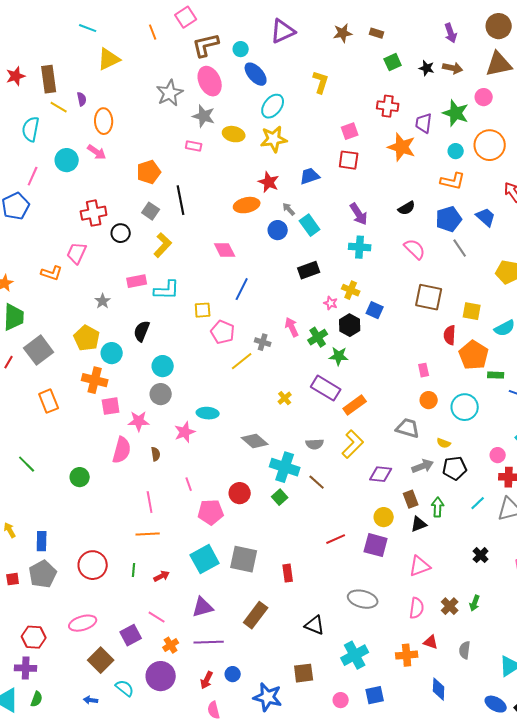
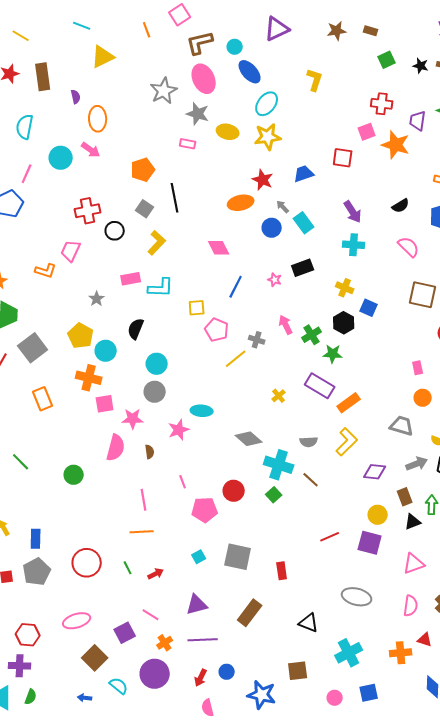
yellow line: (59, 107) -> (21, 36), moved
pink square: (350, 131) -> (367, 132), moved
pink star: (331, 303) -> (275, 280), moved
cyan square: (205, 559) -> (199, 557), size x0.5
green line: (134, 570) -> (128, 568), turned -32

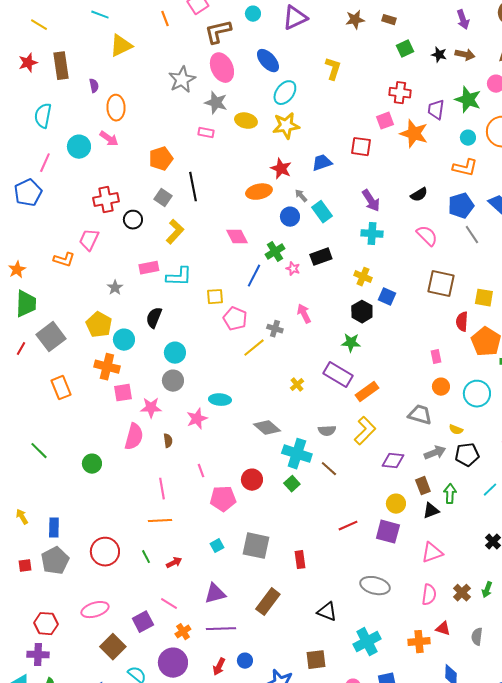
cyan circle: (235, 47) -> (253, 14), moved
green cross: (312, 335) -> (275, 252), moved

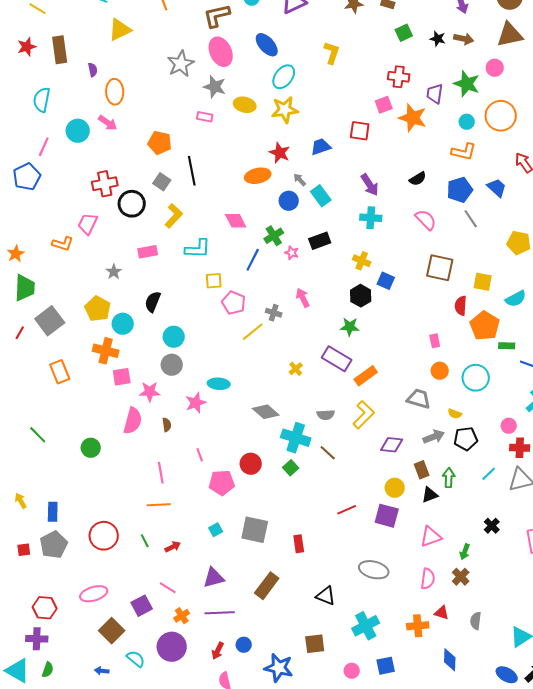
orange pentagon: (161, 159) -> (160, 143), turned 30
black circle: (133, 220) -> (132, 204), size x1.4
cyan L-shape: (179, 277) -> (198, 249), moved
green arrow: (487, 590) -> (465, 552), moved

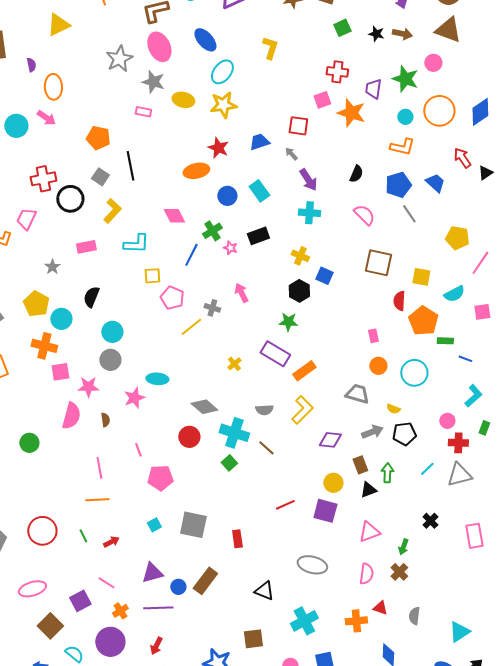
brown triangle: (510, 35) -> (448, 30), turned 32
black semicircle: (418, 179) -> (356, 174), turned -36
gray arrow: (300, 180) -> (291, 154), moved
red circle: (251, 464) -> (189, 437), moved
blue circle: (244, 645) -> (178, 587), moved

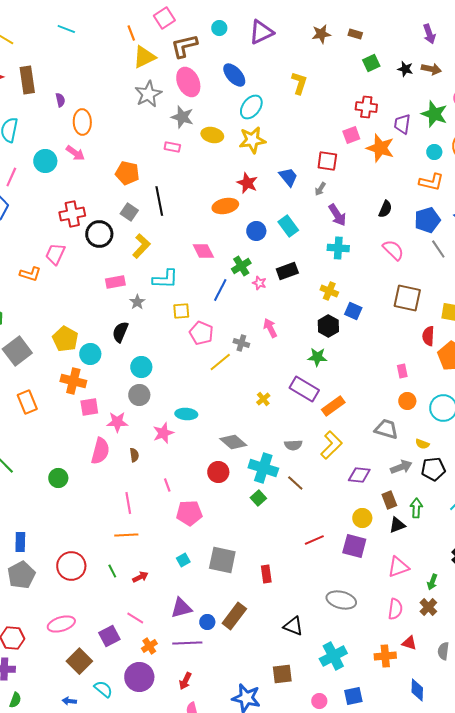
yellow triangle: (58, 25) -> (144, 57), moved
blue trapezoid: (259, 142) -> (288, 177), turned 70
gray arrow: (291, 154) -> (320, 189), turned -104
gray star: (52, 267) -> (137, 302), moved

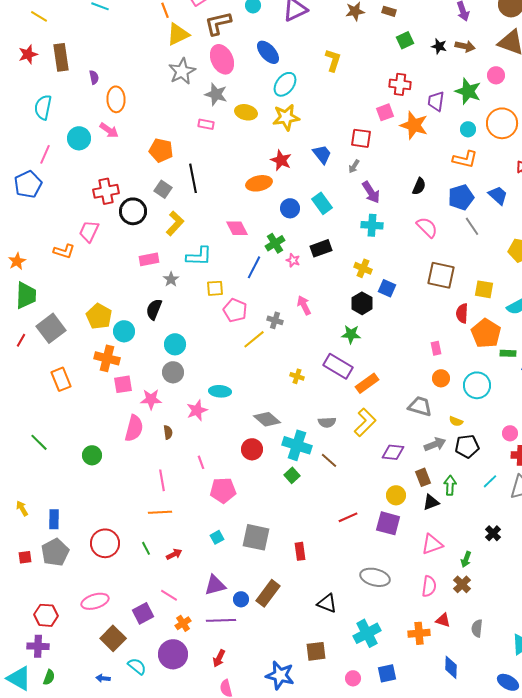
yellow cross: (263, 399) -> (297, 376), turned -32

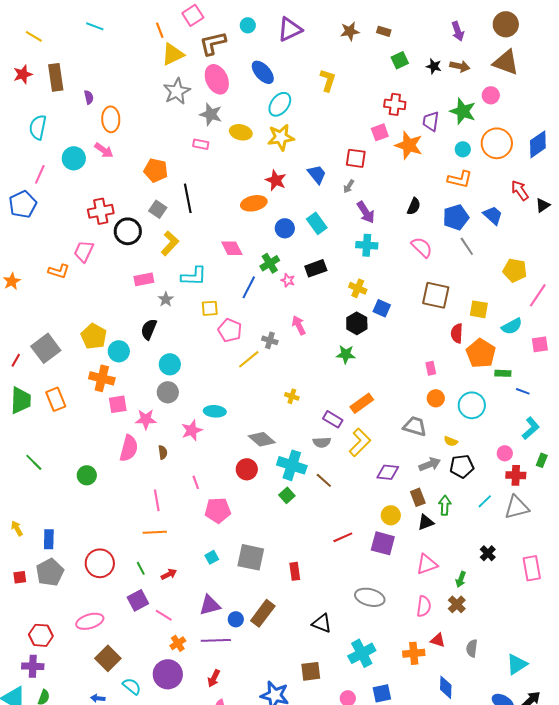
green trapezoid: (26, 295) -> (21, 400), moved
purple rectangle: (338, 366) -> (333, 419), moved, size x0.7
purple square: (143, 613) -> (138, 600), moved

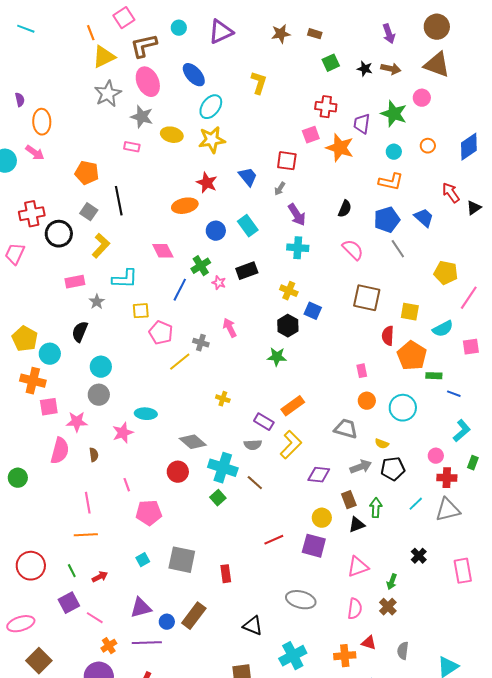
orange circle: (497, 143) -> (428, 146), size x0.5

